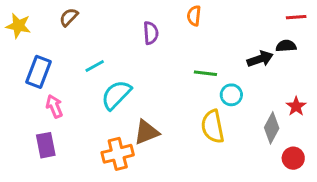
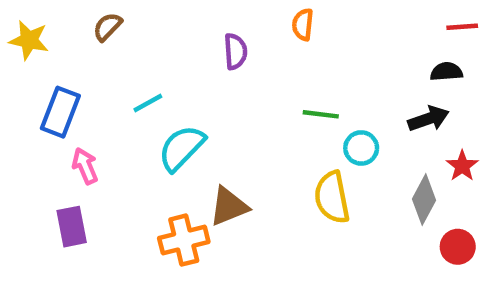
black arrow: (260, 59) -> (429, 119), moved

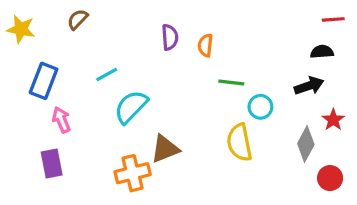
orange semicircle: (303, 24) -> (205, 45), moved

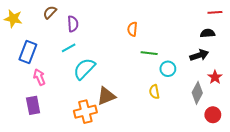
purple semicircle: (170, 37) -> (73, 24), moved
yellow semicircle: (239, 142) -> (154, 92), size x0.6

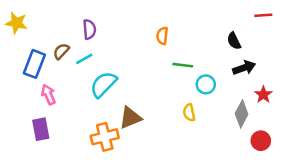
brown semicircle: (50, 12) -> (61, 51), moved
black semicircle: (208, 33) -> (234, 41), moved, turned -112

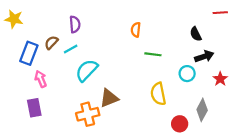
cyan circle: (206, 84) -> (187, 74), moved
yellow semicircle: (189, 113) -> (158, 94), size x1.5
gray diamond: (242, 114) -> (202, 110), moved
red circle: (261, 141) -> (180, 124), moved

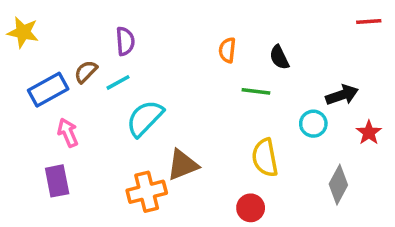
black semicircle: (196, 34) -> (279, 57), moved
blue rectangle: (29, 53) -> (48, 90), turned 40
red circle: (180, 124) -> (251, 208), moved

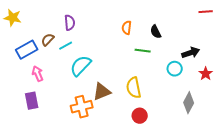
yellow semicircle: (265, 158) -> (134, 88), moved

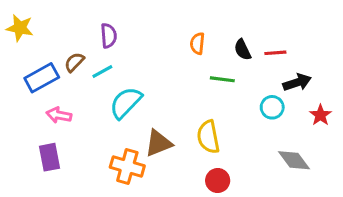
red line: (206, 12) -> (275, 53), moved
pink arrow: (38, 74) -> (59, 115), turned -56
gray diamond: (189, 103) -> (294, 160), turned -65
orange cross: (82, 107) -> (127, 166), turned 30

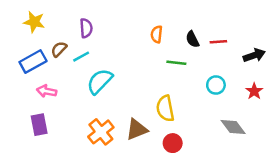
yellow star: (20, 28) -> (34, 22), moved
black arrow: (297, 82) -> (254, 55), moved
brown triangle: (158, 143) -> (137, 130), moved
orange cross: (127, 166) -> (101, 132), turned 35

